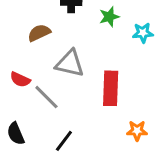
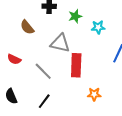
brown semicircle: (39, 33) -> (27, 27), turned -105
gray triangle: (70, 63) -> (60, 43), moved
gray line: (46, 97) -> (43, 71), moved

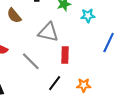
red rectangle: (76, 65) -> (65, 55), size x0.7
black line: (44, 101) -> (55, 83), moved

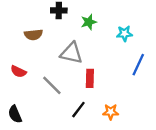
brown semicircle: (14, 16) -> (33, 35), turned -56
cyan star: (88, 16) -> (124, 33), moved

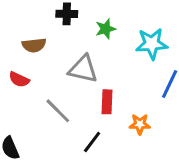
cyan star: (124, 33) -> (152, 44), size x1.5
red semicircle: (18, 72) -> (19, 79), moved
orange star: (111, 112) -> (140, 124), moved

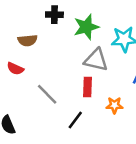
green star: (106, 29) -> (86, 27), size x1.5
gray triangle: (83, 69) -> (96, 60), moved

